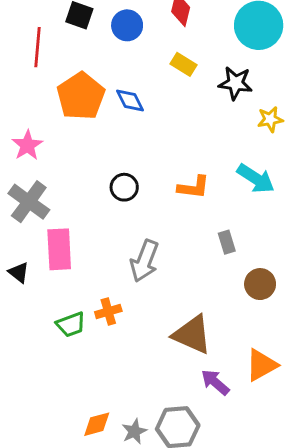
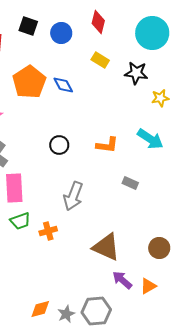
gray rectangle: (227, 242) -> (130, 183), turned -49
brown circle: (260, 284) -> (159, 248), moved
green trapezoid: (71, 324) -> (20, 221), moved
orange triangle: (261, 365) -> (148, 286), moved, size x0.7

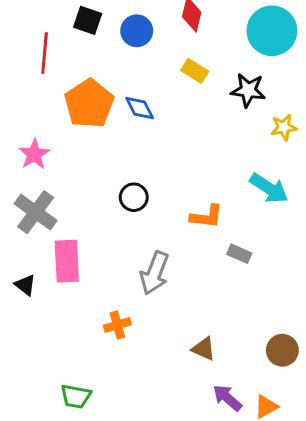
orange L-shape: (107, 145) -> (207, 217), moved
green trapezoid: (20, 221) -> (76, 396), moved, turned 30
brown triangle: (106, 247) -> (204, 349), size x0.6

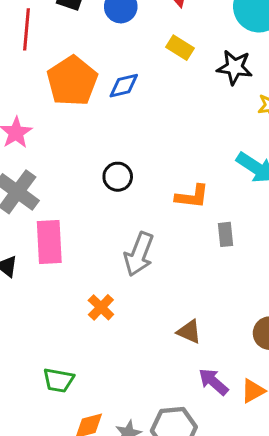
blue diamond: (140, 108) -> (124, 86), turned -76
gray rectangle: (239, 254) -> (226, 234), turned 60
orange cross: (117, 325) -> (101, 307), turned -30

